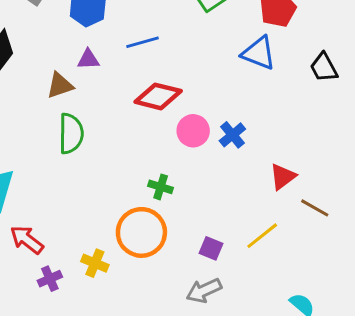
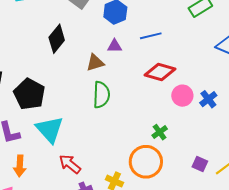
green cross: (161, 187) -> (160, 132), turned 35
purple square: (211, 248) -> (200, 164), moved

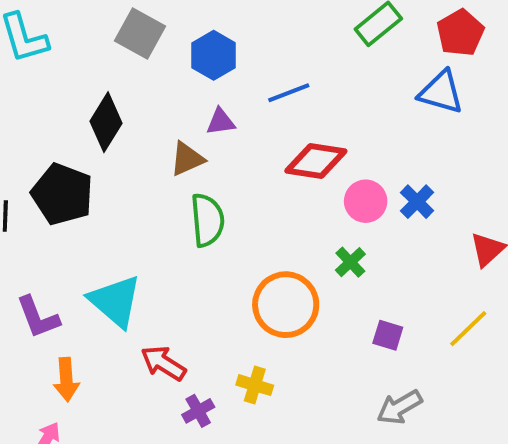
black pentagon: (29, 94) -> (62, 194), moved
green cross: (160, 132) -> (350, 262), moved
orange circle: (146, 162) -> (286, 305), moved
purple square: (200, 164) -> (388, 335), moved

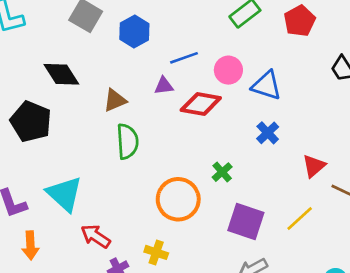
blue triangle: (441, 92) -> (267, 85), moved
black diamond: (106, 122) -> (61, 74), turned -66
purple triangle: (221, 122) -> (164, 86), moved
pink circle: (366, 201) -> (228, 70), moved
purple square: (388, 335) -> (246, 221), size x1.8

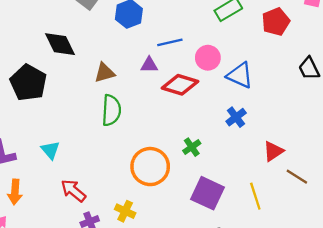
cyan triangle: (64, 194) -> (50, 150), size x0.6
yellow line: (300, 218) -> (255, 196), turned -72

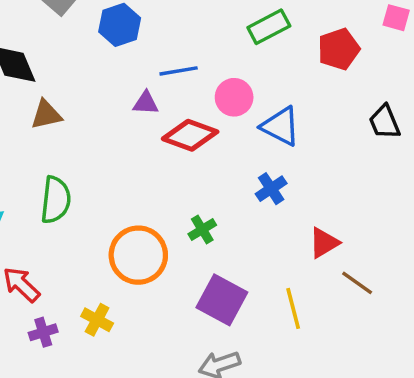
brown triangle: (105, 73) -> (46, 115), moved
green semicircle: (111, 110) -> (56, 200), moved

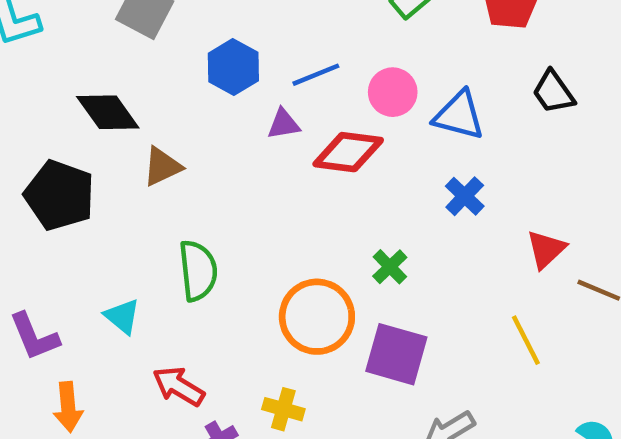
blue hexagon: (120, 25) -> (233, 67), moved
black trapezoid: (385, 122) -> (553, 92), moved
purple square: (222, 300) -> (396, 354), moved

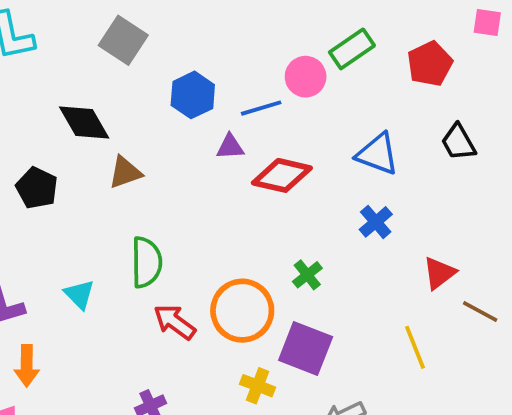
pink circle: (393, 92) -> (306, 77), moved
black pentagon: (59, 195) -> (37, 188), size x0.7
red arrow: (179, 386) -> (175, 322), moved
yellow cross: (283, 409) -> (258, 386), moved

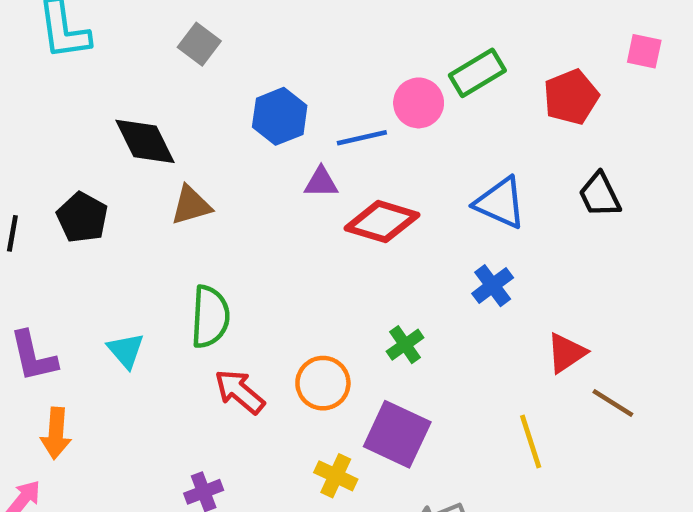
gray square: (123, 40) -> (199, 44), size x0.7
orange circle: (242, 311) -> (323, 383), size x0.7

